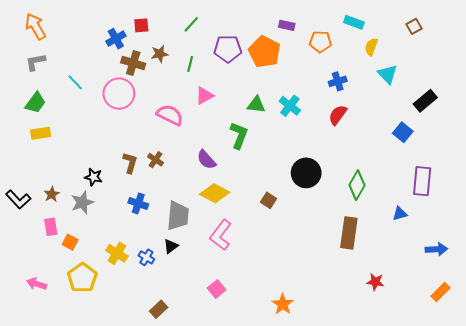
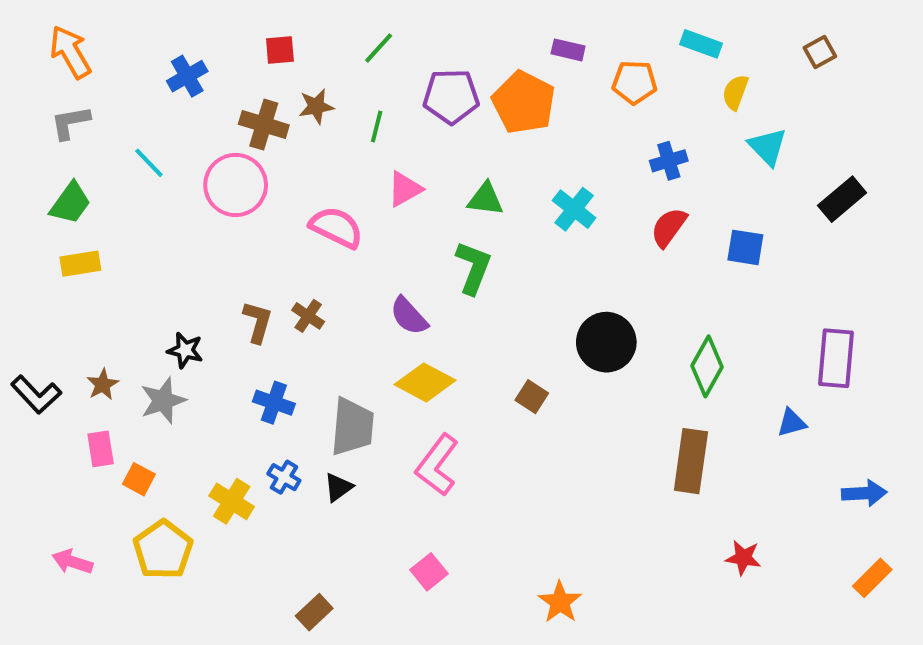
blue cross: (116, 39) -> (187, 76), moved
green triangle: (256, 105) -> (485, 199), moved
blue square: (403, 132) -> (745, 247), moved, turned -30
blue cross: (146, 257) -> (284, 477), moved

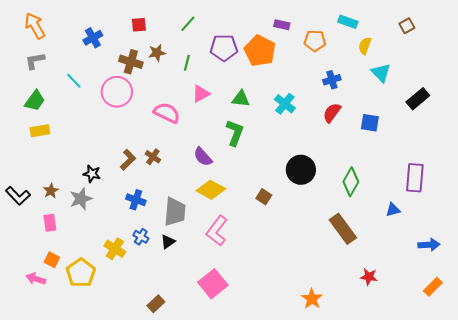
brown L-shape: (258, 322) -> (128, 160), turned 30
brown rectangle: (691, 461) -> (343, 229), turned -44
orange square: (139, 479) -> (52, 260), moved
pink square: (429, 572) -> (213, 284), size x1.6
orange star: (560, 602) -> (312, 299), moved

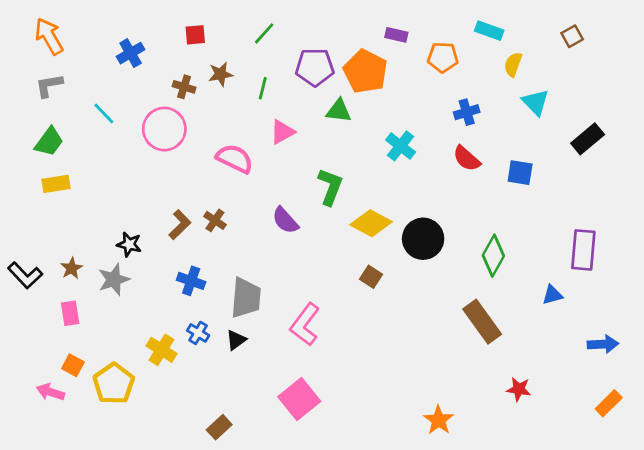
brown cross: (131, 62) -> (184, 87), size x0.7
green triangle: (241, 99) -> (339, 111), moved
red semicircle: (332, 113) -> (467, 159), turned -85
yellow diamond: (211, 190) -> (371, 223), moved

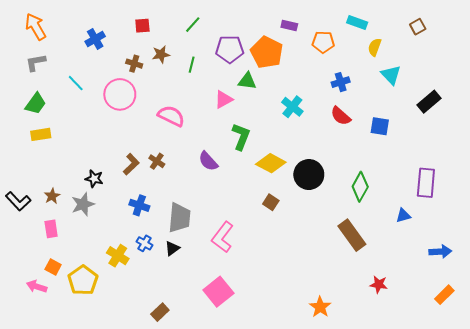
pink triangle: (282, 132) -> (224, 100), moved

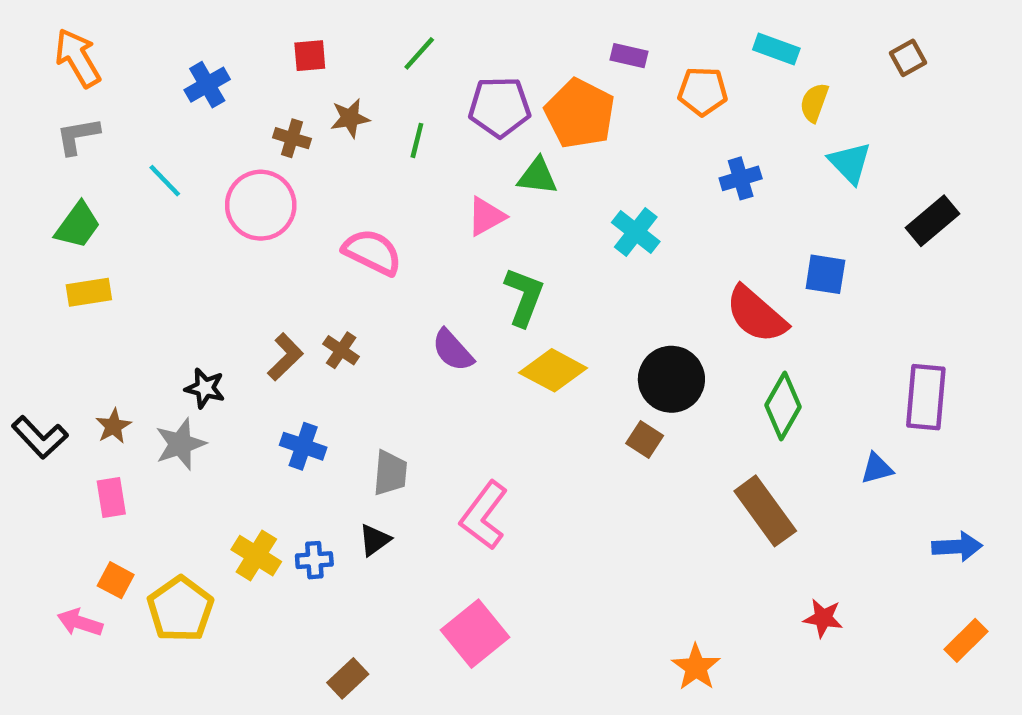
red semicircle: (341, 116) -> (756, 315), moved, size x1.4
yellow diamond: (271, 163) -> (553, 370), moved
brown square: (271, 202) -> (645, 440), moved
gray trapezoid: (179, 218) -> (390, 473), size x0.7
blue cross: (144, 243) -> (314, 560), moved, turned -35

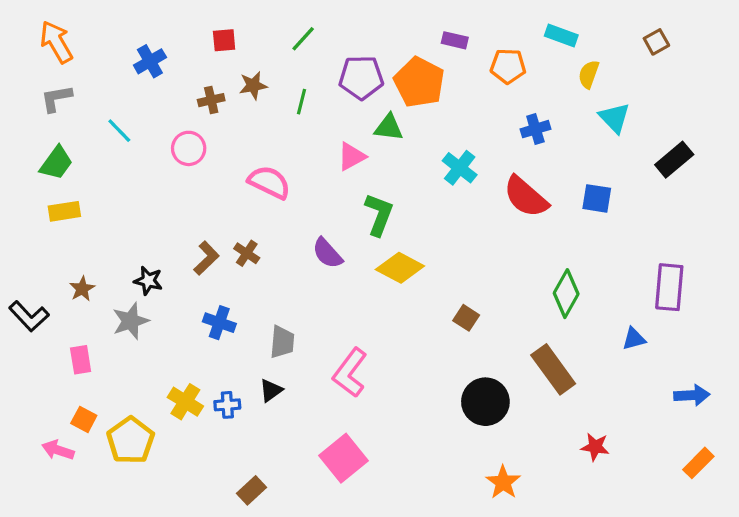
brown cross: (292, 138) -> (211, 100), turned -30
pink circle: (261, 205) -> (189, 148), size x0.7
red semicircle: (756, 315) -> (526, 197), moved
black circle: (671, 379) -> (485, 402), moved
brown star: (113, 426) -> (82, 289), moved

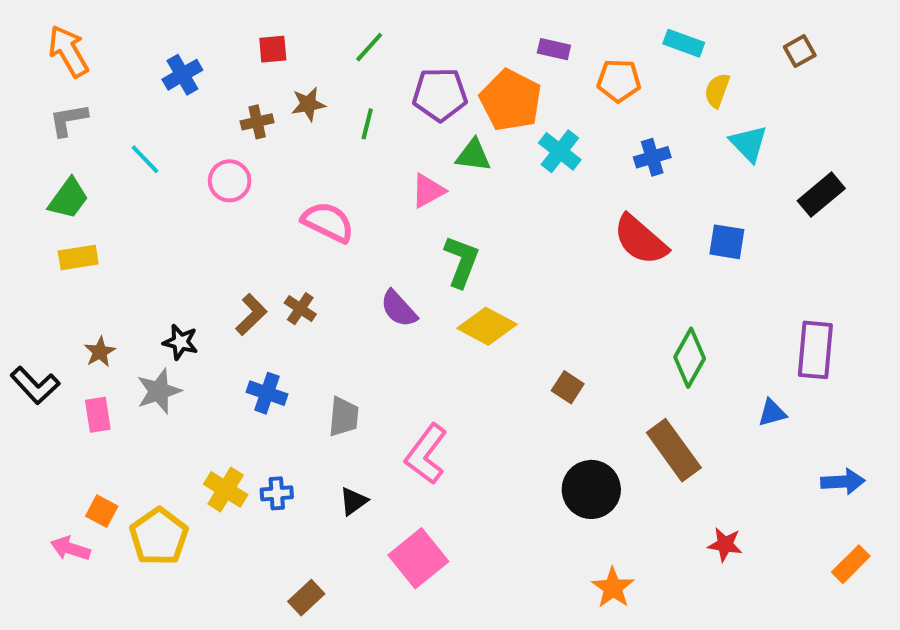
cyan cross: (460, 168) -> (560, 151), moved
pink rectangle: (81, 360) -> (98, 415), moved
black triangle: (271, 390) -> (353, 501), moved

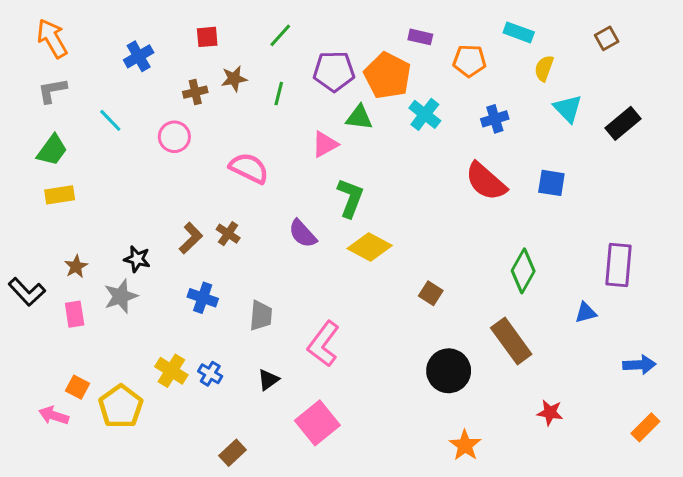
black rectangle: (821, 195) -> (623, 123), moved
blue cross: (277, 493) -> (210, 374), turned 35

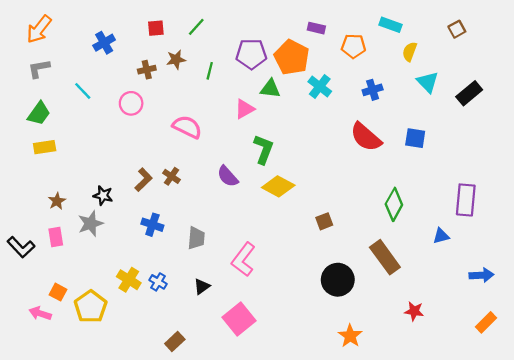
green line: (280, 35) -> (196, 27), moved
orange arrow: (52, 38) -> (39, 29), turned -112
black L-shape: (27, 292) -> (21, 247), moved
brown square: (431, 293) -> (324, 221), turned 36

